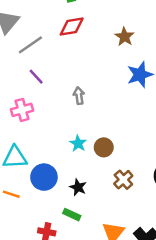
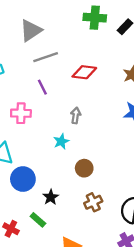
red diamond: (72, 27) -> (84, 72), moved
cyan star: (78, 143) -> (61, 141), moved

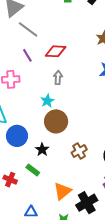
gray line: (46, 57) -> (28, 29), turned 60
red diamond: (84, 72) -> (56, 51), moved
brown circle: (84, 168) -> (56, 121), moved, size x1.5

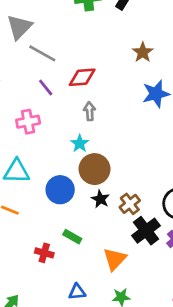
blue circle: (17, 136) -> (60, 190), moved
black star: (42, 150) -> (100, 199), moved
black cross: (87, 203) -> (146, 231), moved

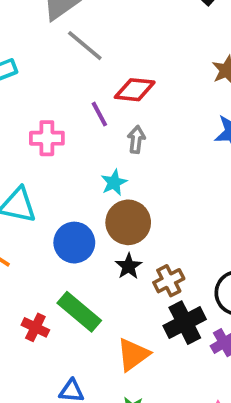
purple line: (46, 87) -> (99, 114), moved
green rectangle: (72, 237) -> (79, 312), size x1.6

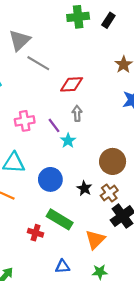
purple line: (99, 114) -> (54, 125), moved
brown circle: (128, 222) -> (113, 161), moved

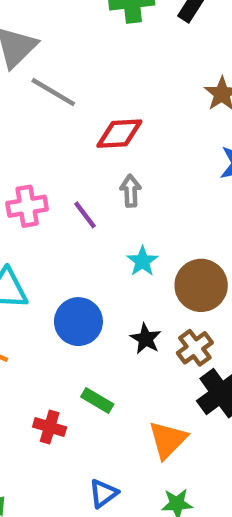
cyan star: (68, 141) -> (142, 261), moved
green rectangle: (60, 219) -> (97, 401), size x0.6
blue triangle: (63, 267) -> (103, 493), turned -32

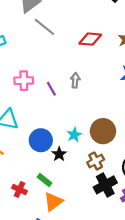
red diamond: (119, 134) -> (90, 39), moved
cyan star: (142, 261) -> (74, 135), moved
black star: (146, 339) -> (59, 154), moved
orange triangle: (168, 440) -> (53, 202), moved

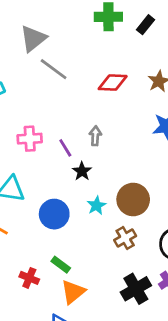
black star: (59, 154) -> (82, 171), moved
black cross: (105, 185) -> (136, 289), moved

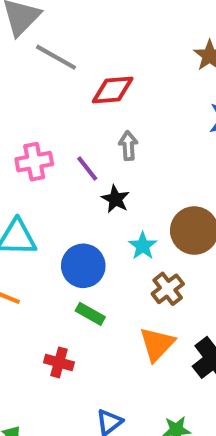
red diamond: (113, 83) -> (113, 90), moved
brown cross: (125, 238) -> (168, 289), moved
green rectangle: (61, 265) -> (90, 314), moved
orange triangle: (73, 292) -> (157, 344), moved

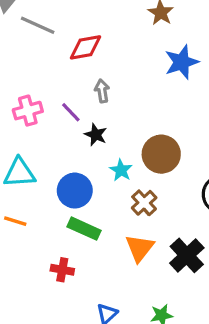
green rectangle: (90, 314) -> (84, 229), size x1.4

